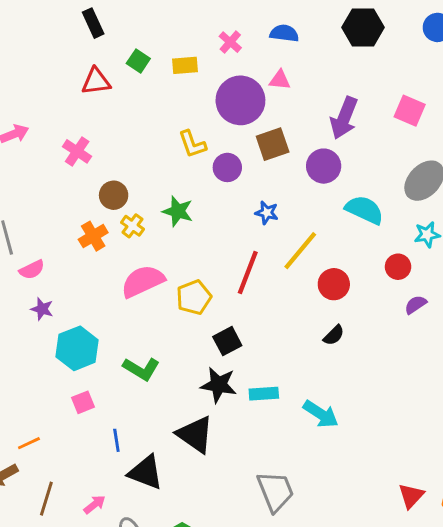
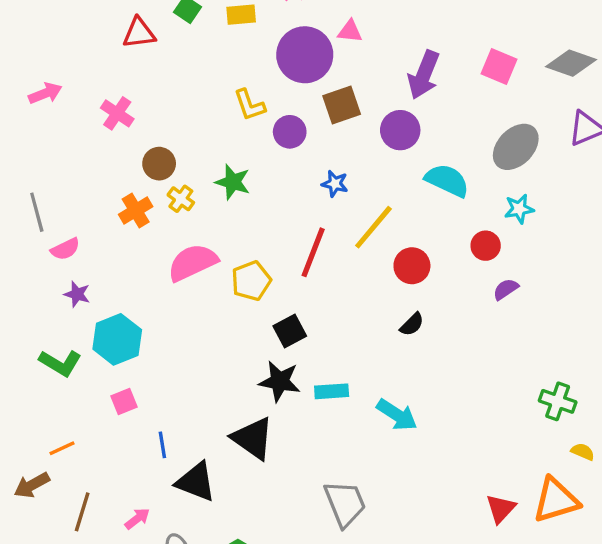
green L-shape: (141, 369) -> (60, 363), moved

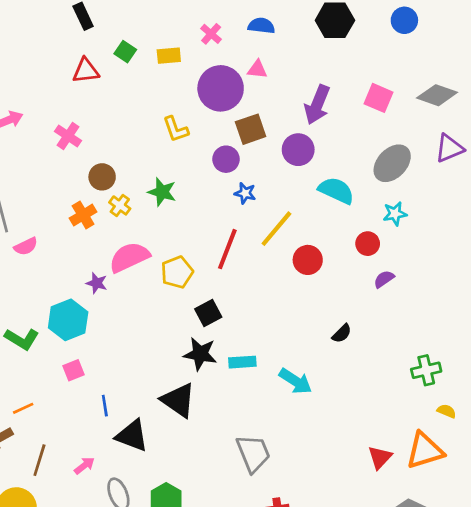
purple circle: (290, 132) -> (226, 159), moved
purple star: (77, 294) -> (97, 283), moved
black semicircle: (412, 324) -> (342, 333), moved
green cross: (558, 401) -> (426, 370), turned -32

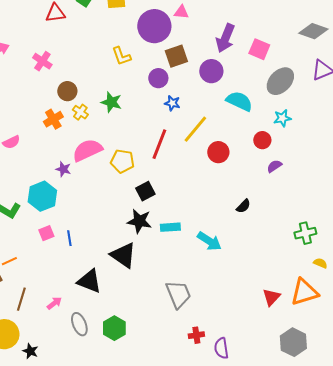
pink square: (379, 98) -> (259, 49), moved
yellow pentagon: (177, 272) -> (122, 161), turned 30
blue line: (105, 406) -> (69, 238), moved

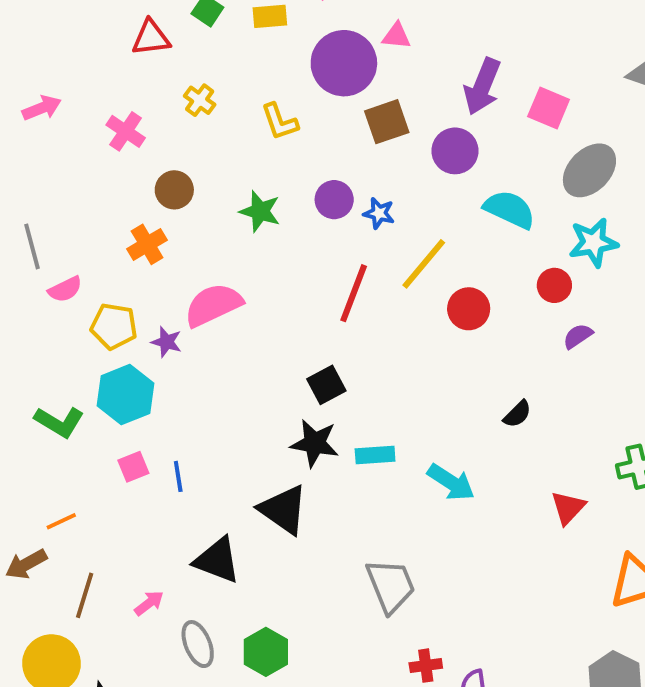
purple circle: (158, 78) -> (334, 200), moved
yellow cross: (80, 112) -> (200, 100), moved
cyan star: (282, 118) -> (593, 243), size x1.4
yellow pentagon: (122, 161) -> (114, 326), moved
red triangle: (271, 297) -> (568, 508), moved

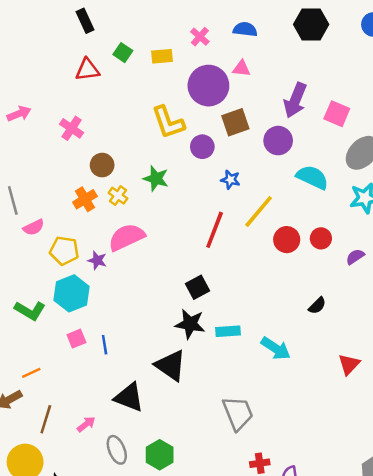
yellow cross: (200, 100) -> (118, 196), moved
yellow L-shape: (280, 122) -> (168, 122), size x1.4
purple circle: (334, 200) -> (202, 147), moved
red circle: (554, 285) -> (321, 238), moved

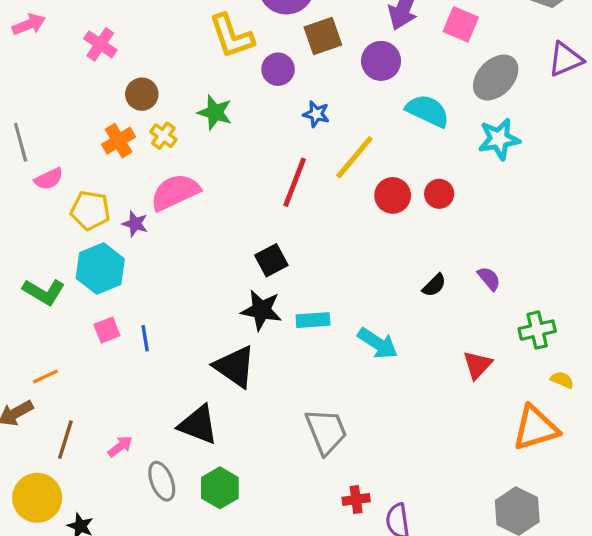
purple semicircle: (355, 257) -> (489, 279), moved, turned 84
black triangle: (129, 397) -> (198, 425), moved

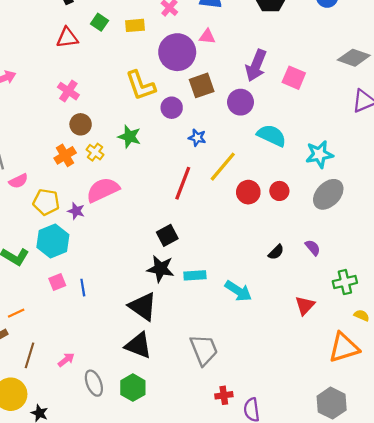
pink cross: (100, 44) -> (68, 91), moved
gray ellipse: (496, 78) -> (328, 194), moved
black triangle: (198, 425) -> (138, 345), moved

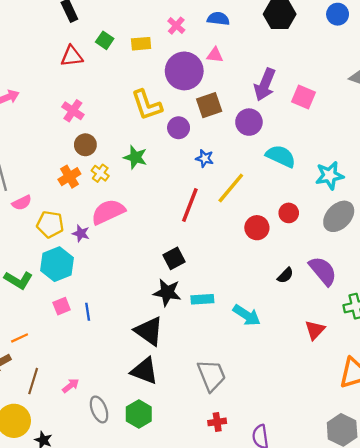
red circle: (248, 192) -> (257, 228), moved
purple semicircle: (313, 248) -> (323, 271), size x1.8
red cross: (224, 395) -> (217, 422), moved

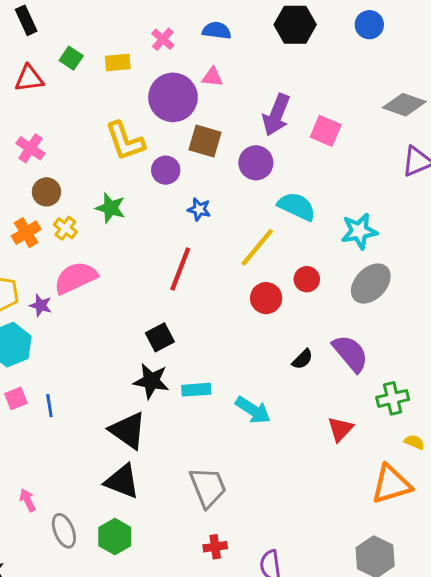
brown square: (209, 105) -> (205, 141), turned 35
yellow line: (231, 188) -> (257, 247), moved
pink arrow: (71, 386) -> (28, 500), turned -78

